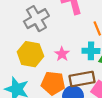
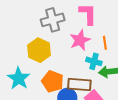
pink star: (62, 54) -> (80, 40), moved, size x1.5

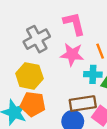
pink star: (80, 40) -> (72, 54), turned -30
orange pentagon: (53, 82) -> (33, 104), moved

